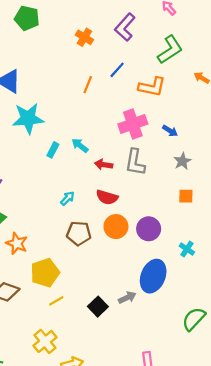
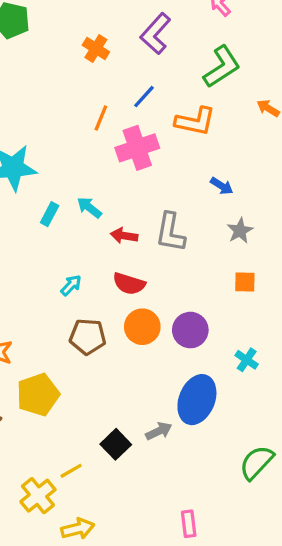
pink cross: (133, 124) -> (137, 148), moved
yellow line: (56, 301) -> (71, 471), moved

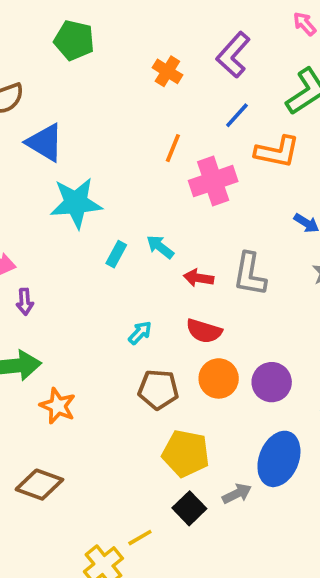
blue line: (144, 97) -> (237, 115), moved
yellow pentagon: (38, 395) -> (186, 453), moved, turned 30

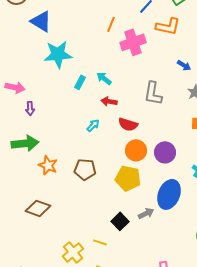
red arrow: (199, 278) -> (109, 101), moved
brown pentagon: (158, 389) -> (85, 169), moved
yellow pentagon: (186, 453) -> (128, 178), moved
yellow line: (140, 538) -> (100, 242), moved, turned 48

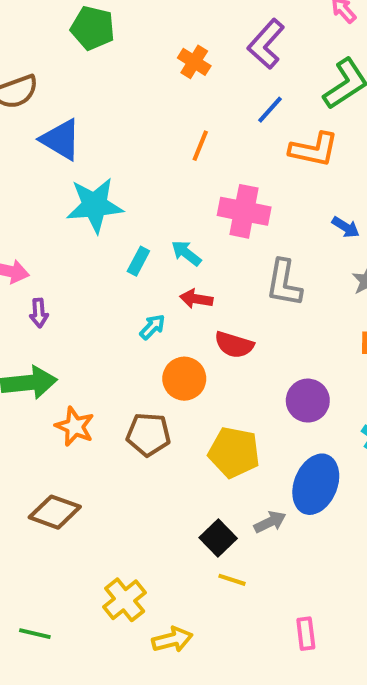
pink cross: (133, 42) -> (244, 211), moved, turned 30
cyan arrow: (93, 125) -> (152, 327), moved
orange circle: (136, 150) -> (184, 379), moved
yellow line: (100, 242) -> (232, 580), moved

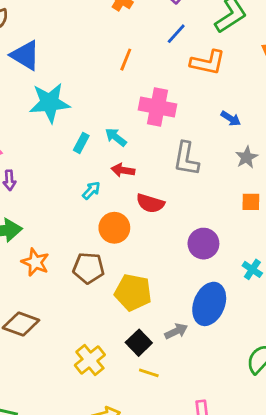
yellow pentagon: (234, 452) -> (133, 292), moved
yellow cross: (125, 600) -> (90, 360), moved

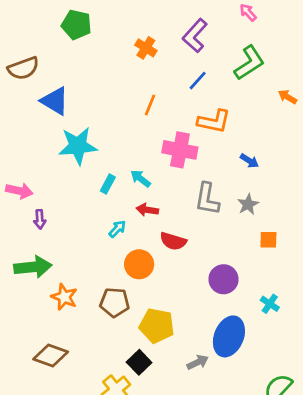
orange L-shape: (208, 62) -> (214, 121), moved
gray star: (247, 157) -> (248, 204), moved
black square: (139, 343) -> (139, 362), moved

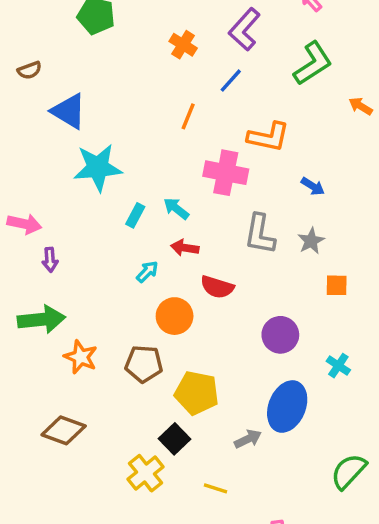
brown semicircle: (23, 68) -> (29, 70), size x0.6
blue line: (198, 81) -> (231, 81), moved

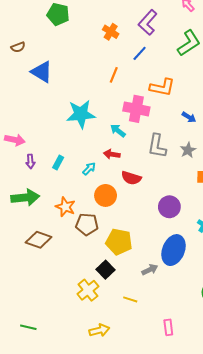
cyan star: (98, 168) -> (81, 114), moved
cyan arrow: (176, 209) -> (118, 131), moved
cyan rectangle: (135, 215) -> (58, 163), moved
orange star: (81, 357) -> (65, 207), moved
brown diamond: (64, 430) -> (39, 240), moved

